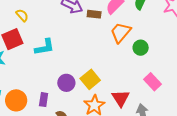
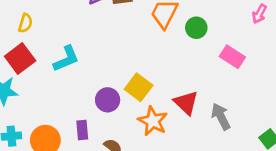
yellow semicircle: (22, 15) -> (25, 23), turned 72
pink rectangle: (153, 82) -> (232, 57), moved

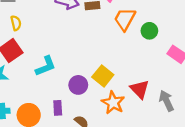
yellow semicircle: (25, 23) -> (16, 23), turned -32
cyan L-shape: (66, 59) -> (46, 66), moved

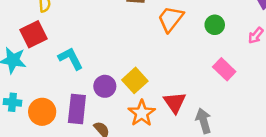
green circle: (149, 31) -> (215, 25), moved
cyan L-shape: (46, 66) -> (71, 58), turned -105
purple rectangle: (58, 108) -> (77, 109), size x1.6

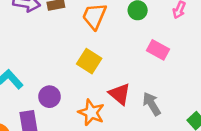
yellow square: (135, 80) -> (89, 61), moved

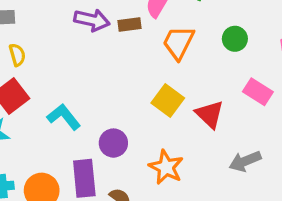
red triangle: (120, 94) -> (210, 114), moved
gray arrow: (152, 104) -> (245, 161), turned -85

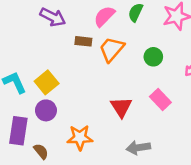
brown rectangle: (130, 25) -> (83, 41), moved
yellow square: (168, 100) -> (47, 82), moved
orange star: (166, 167) -> (80, 138), turned 30

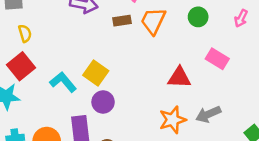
red triangle: (121, 107) -> (179, 77), turned -40
orange star: (80, 138) -> (173, 120), moved

